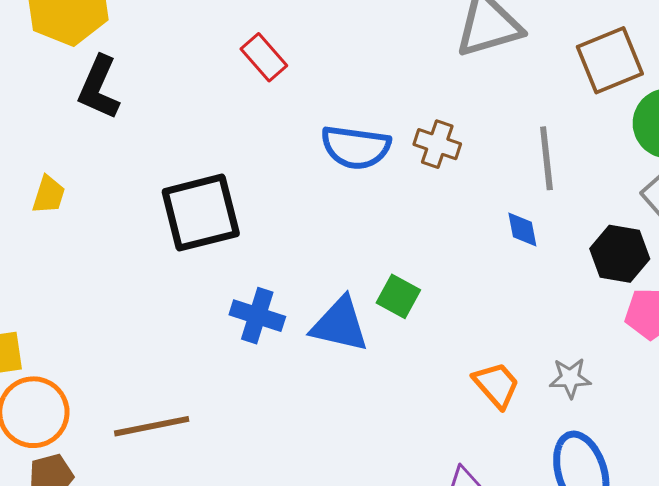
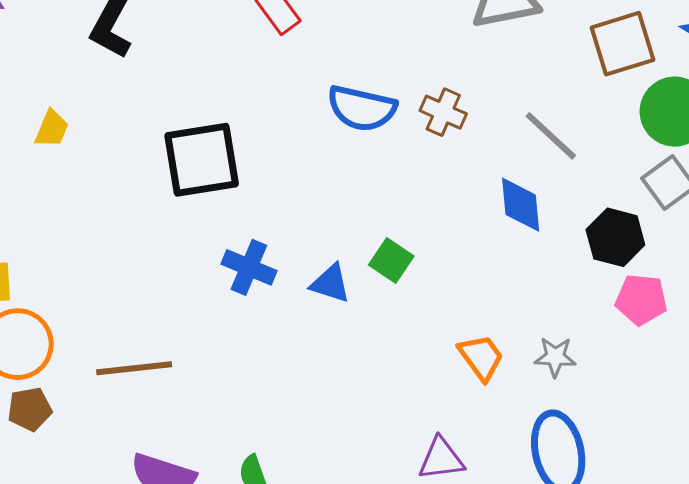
gray line: (546, 158) -> (551, 136), turned -46
blue diamond: (522, 230) -> (521, 205), size x1.5
blue triangle: (340, 325) -> (330, 283), size x0.7

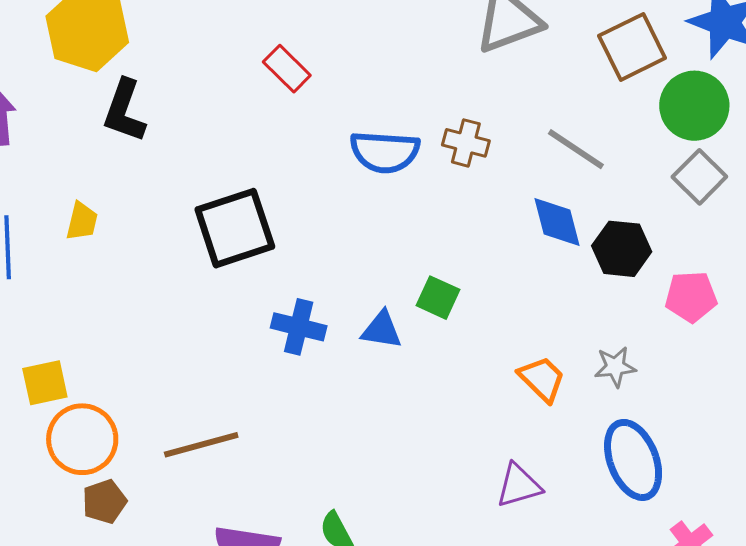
black hexagon: (615, 237) -> (622, 249), moved

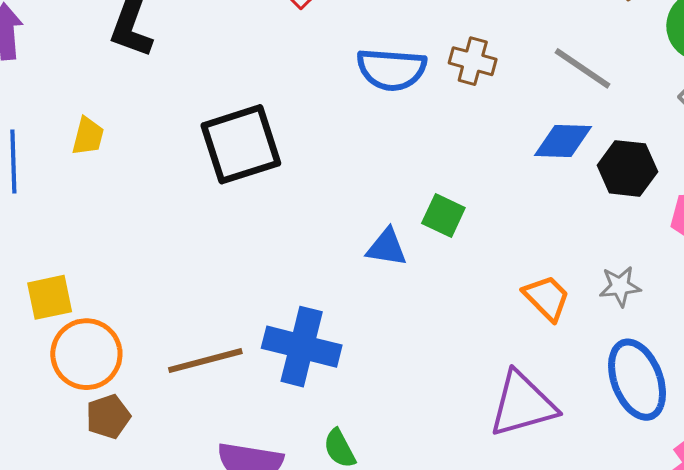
blue diamond: (557, 222) -> (563, 141), turned -74
blue cross: (299, 327) -> (302, 347), moved, size x1.4
purple triangle: (519, 486) -> (522, 404), size x1.5

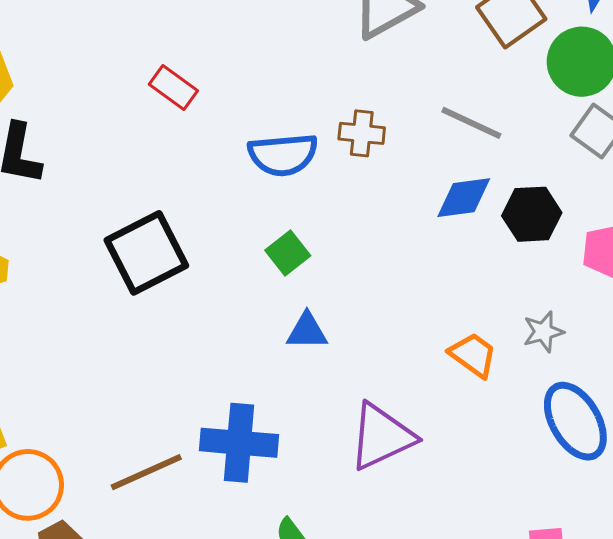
green square: (443, 216) -> (288, 253), moved, turned 36
purple triangle: (522, 404) -> (382, 437), moved

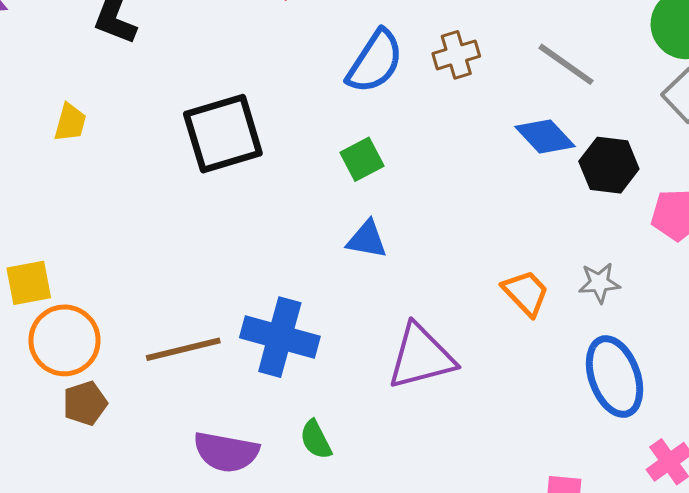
brown cross: (362, 133) -> (456, 55), turned -33
blue semicircle: (283, 155) -> (375, 62), turned -62
blue diamond: (464, 198) -> (545, 137), turned 44

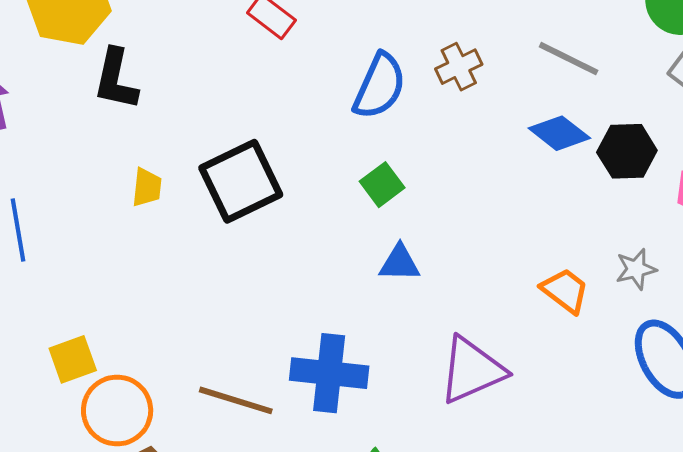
yellow trapezoid: (70, 122) -> (147, 187), moved
brown line: (183, 349) -> (236, 400), turned 40

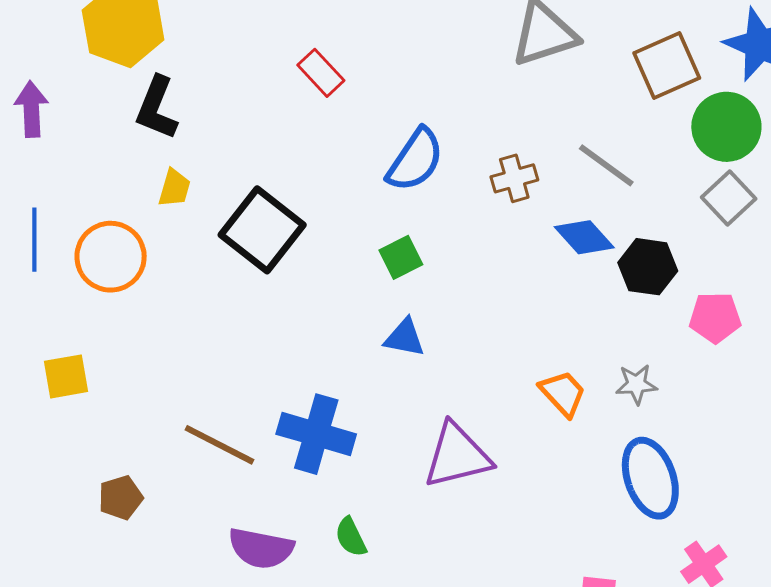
brown cross: (459, 67) -> (514, 178), moved
black square: (241, 181) -> (262, 230), turned -36
yellow trapezoid: (147, 187) -> (174, 188), moved
orange circle: (117, 411) -> (111, 257), moved

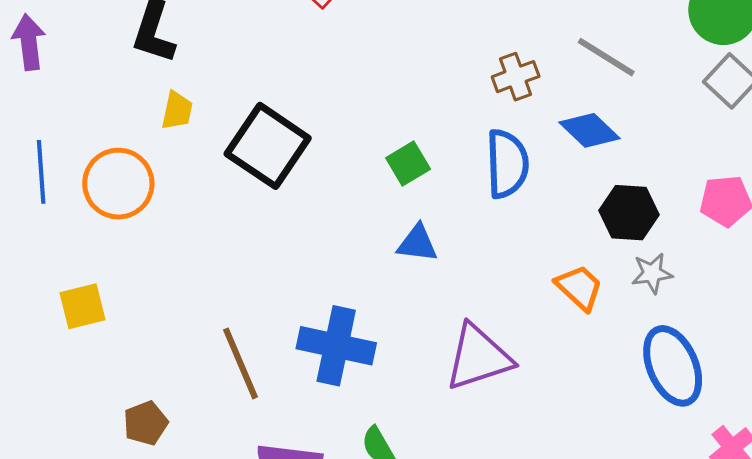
blue semicircle: (415, 160) -> (507, 164), moved, turned -32
black hexagon: (648, 267) -> (629, 213), moved
brown line: (220, 445) -> (241, 363), turned 44

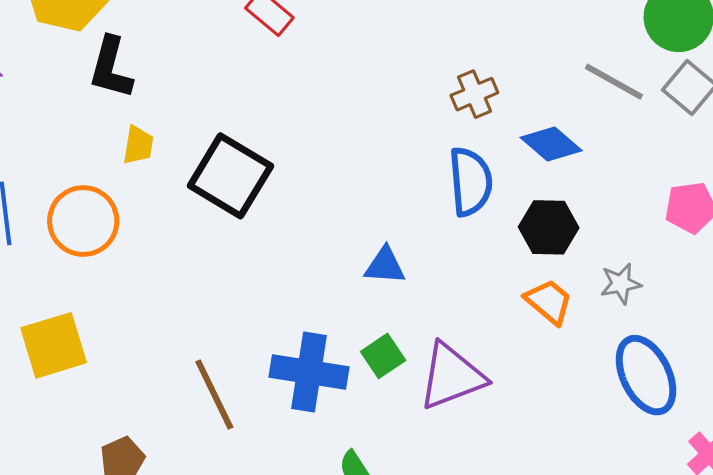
gray line: (606, 57) -> (614, 82), moved
green square: (408, 163) -> (383, 356), moved
black hexagon: (629, 213) -> (549, 227), moved
yellow square: (82, 306) -> (54, 345), size x1.4

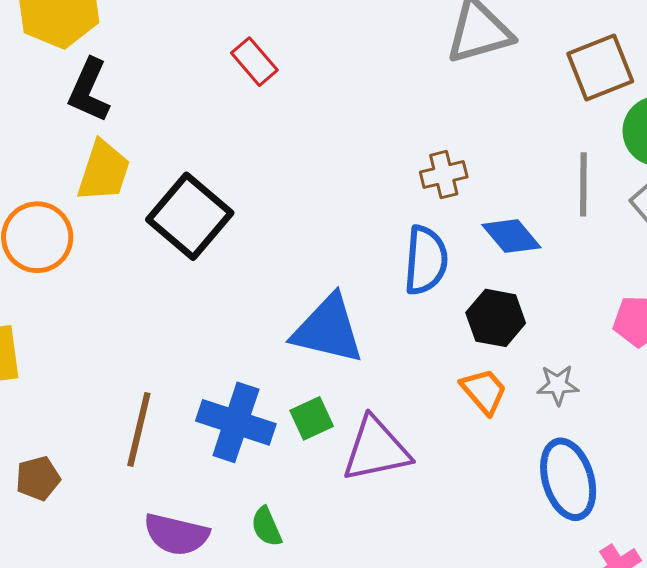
gray line: (614, 82) -> (583, 184), turned 52
yellow trapezoid: (138, 145) -> (104, 171), size x1.6
blue triangle: (385, 266) -> (328, 329), size x1.8
brown line: (214, 394) -> (139, 429), turned 30

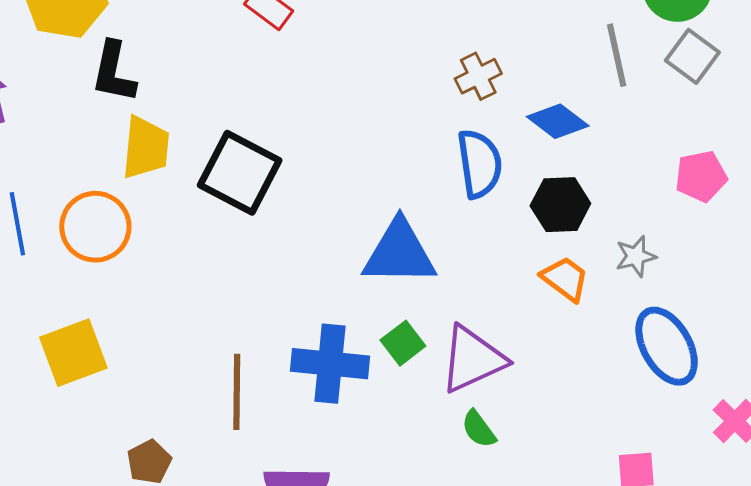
green semicircle: (266, 527) -> (479, 429), moved

